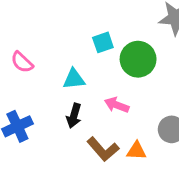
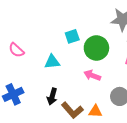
pink arrow: (117, 105) -> (92, 75), moved
black arrow: (74, 116) -> (52, 96), moved

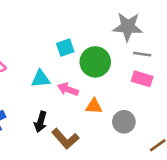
pink arrow: (92, 75) -> (68, 89), moved
orange triangle: (95, 111) -> (94, 106), moved

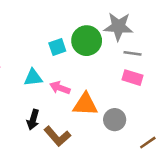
green circle: (95, 62) -> (87, 41), moved
orange triangle: (94, 106) -> (85, 104), size x1.5

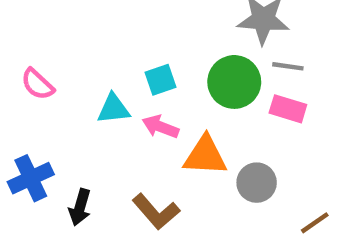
green circle: (87, 41) -> (234, 82), moved
cyan square: (57, 47) -> (160, 80), moved
black arrow: (33, 120) -> (80, 207), moved

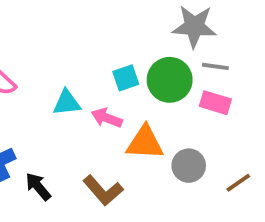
cyan square: (160, 80) -> (126, 78), moved
black arrow: (80, 207) -> (38, 187), turned 124
brown line: (315, 223) -> (238, 183), moved

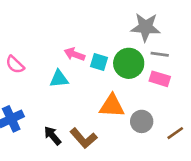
cyan square: (126, 78) -> (99, 62), turned 36
pink arrow: (107, 118) -> (74, 54), moved
black arrow: (38, 187) -> (52, 136), moved

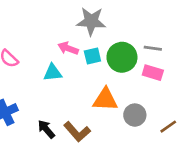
gray star: (146, 27) -> (91, 21), moved
cyan square: (99, 62) -> (92, 56), turned -30

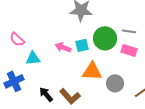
pink arrow: (68, 48) -> (63, 47), moved
cyan square: (92, 56) -> (82, 45), moved
cyan triangle: (53, 73) -> (33, 58), moved

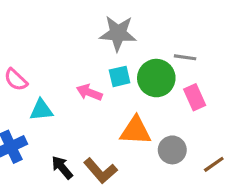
gray line: (129, 31) -> (185, 57), moved
cyan square: (82, 45) -> (120, 76), moved
pink rectangle: (129, 50) -> (195, 97), turned 49

